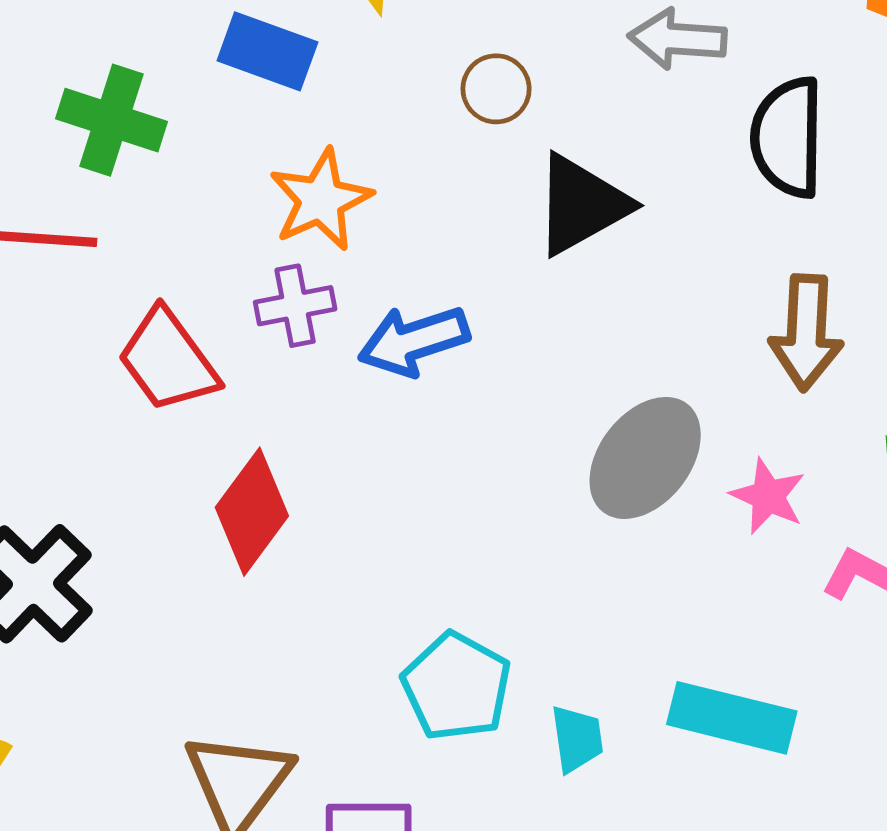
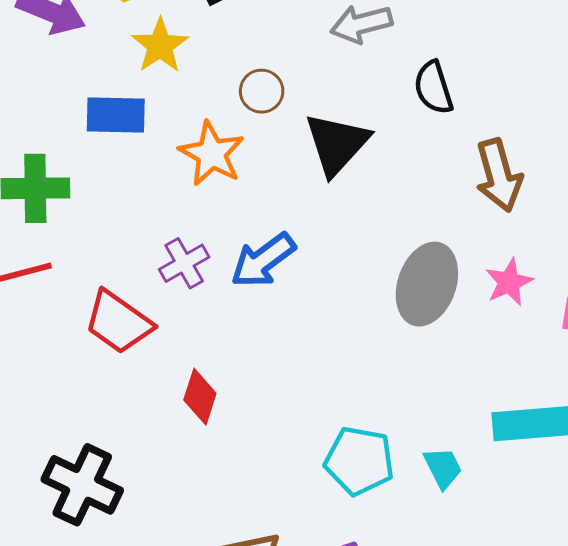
black semicircle: (787, 137) -> (434, 88), moved, size x0.7
orange star: (321, 200) -> (212, 154), moved
pink star: (768, 496) -> (509, 282), turned -30
red diamond: (252, 512) -> (200, 397), size x0.7

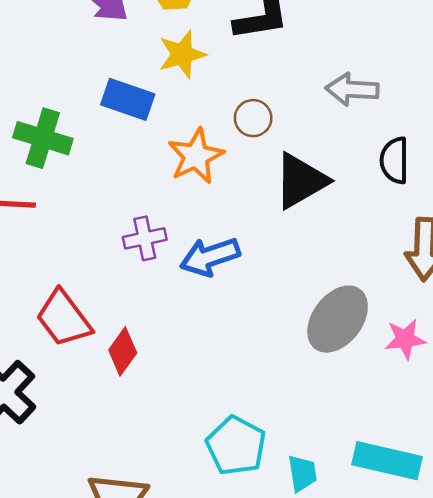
red trapezoid: (118, 322) -> (64, 318), moved

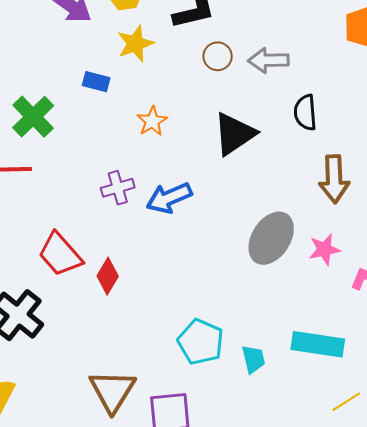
blue rectangle: (128, 99) -> (96, 82), size x0.7
brown circle: (253, 118) -> (218, 56), moved
green cross: (43, 138) -> (33, 117), turned 33
orange star: (196, 156) -> (152, 121), size x0.7

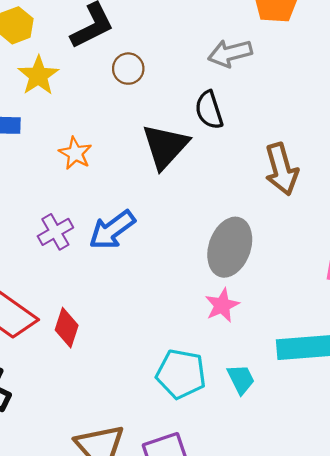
gray arrow: (268, 60) -> (230, 53), moved
black semicircle: (305, 112) -> (209, 110), moved
pink star: (324, 249) -> (222, 305), moved

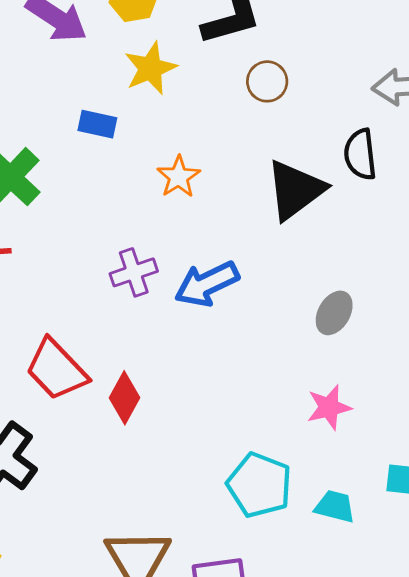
gray ellipse: (230, 247) -> (334, 313), moved, size x0.6
cyan trapezoid: (241, 379) -> (335, 506), turned -60

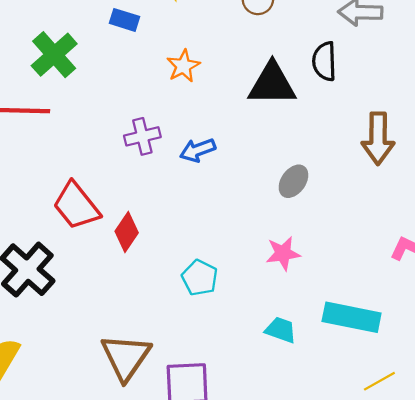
black triangle: (295, 190) -> (272, 84), turned 32
blue arrow: (207, 284) -> (198, 150), size x0.7
cyan pentagon: (259, 485) -> (200, 278), moved, size x0.7

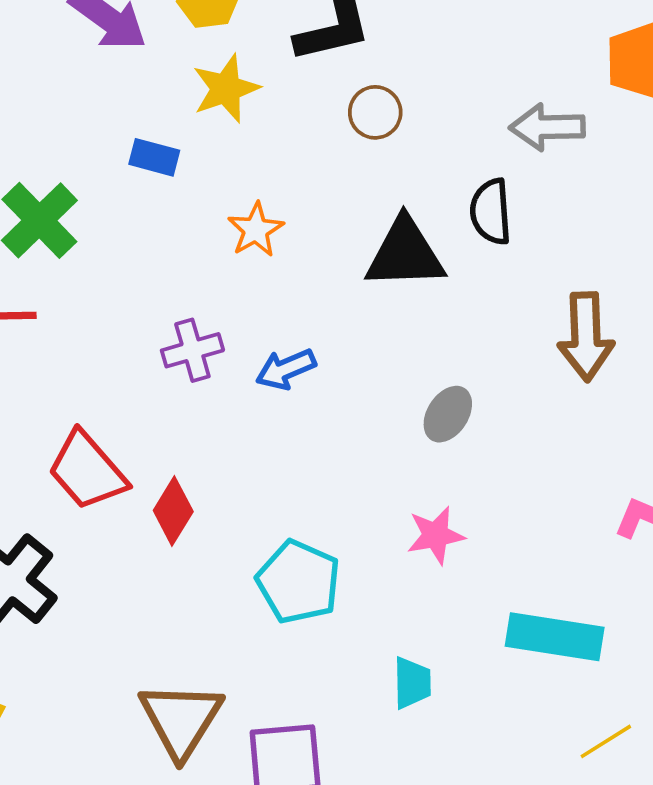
cyan pentagon: (200, 278) -> (298, 582), size x1.4
cyan trapezoid: (281, 330) -> (412, 683), moved, turned 72

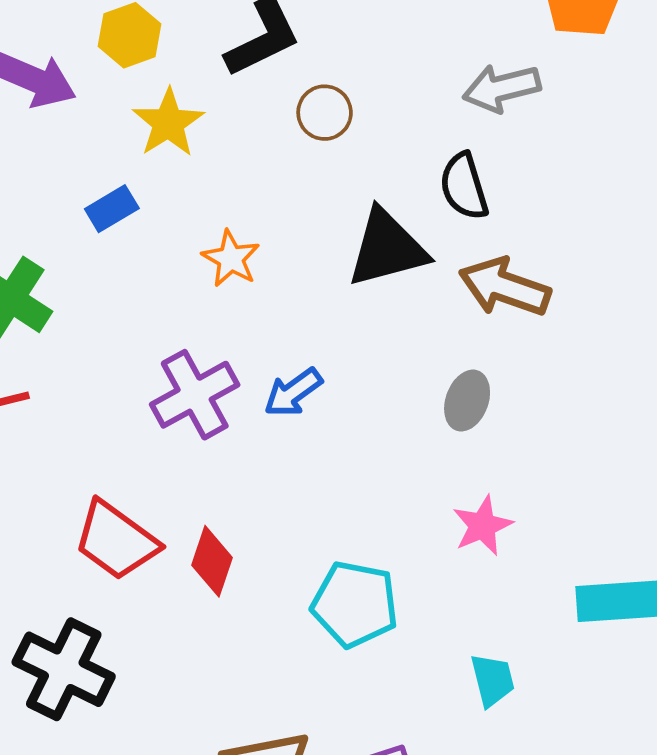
blue rectangle: (154, 157) -> (112, 209), turned -33
brown arrow: (586, 337) -> (505, 287), moved, turned 124
purple cross: (192, 350) -> (195, 395), size x1.4

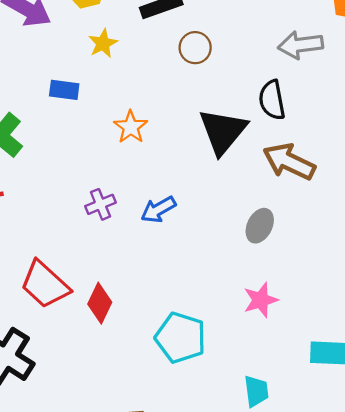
yellow star: (168, 123) -> (103, 43), size x0.7
blue rectangle: (112, 209) -> (64, 90), turned 32
black triangle: (387, 248) -> (223, 131), turned -42
purple cross: (195, 395) -> (100, 204), size x0.6

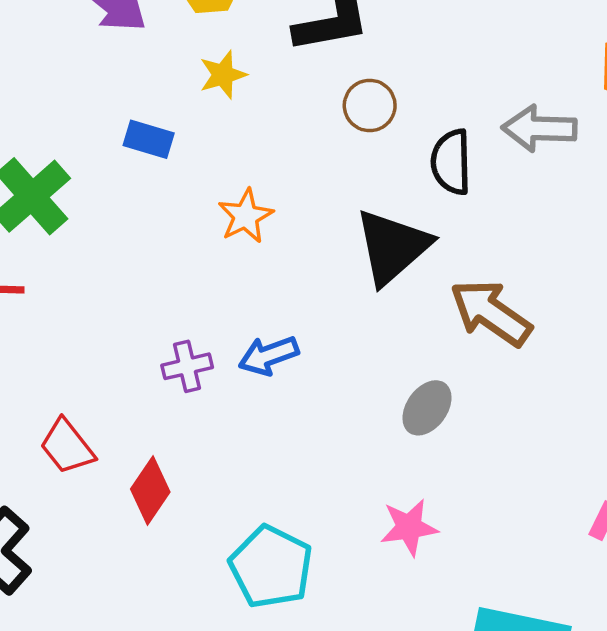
black semicircle: (272, 100) -> (451, 162), moved
purple cross: (100, 204) -> (187, 366), moved
red trapezoid: (45, 285) -> (67, 447), size x0.7

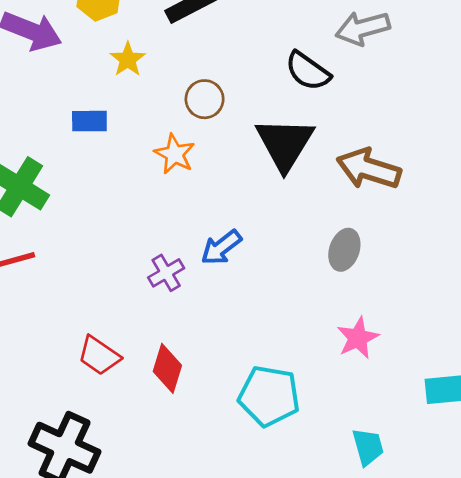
brown circle: (370, 105) -> (205, 99), moved
black semicircle: (451, 162) -> (308, 71), turned -36

